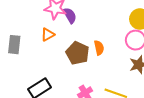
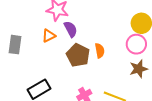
purple semicircle: (70, 15) -> (71, 29), moved

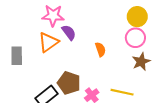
orange triangle: (49, 36) -> (48, 42), size x1.5
brown pentagon: (78, 55) -> (69, 83), moved

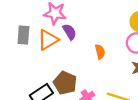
gray rectangle: (17, 56) -> (23, 35), moved

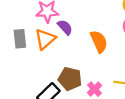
orange semicircle: (100, 52) -> (99, 41), size x1.5

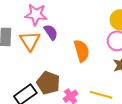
orange triangle: (45, 39) -> (30, 41), turned -30

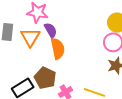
orange semicircle: (82, 51) -> (58, 49), moved

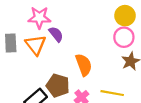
orange semicircle: (58, 49) -> (84, 65), moved

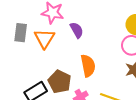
purple semicircle: (56, 34) -> (77, 30), moved

